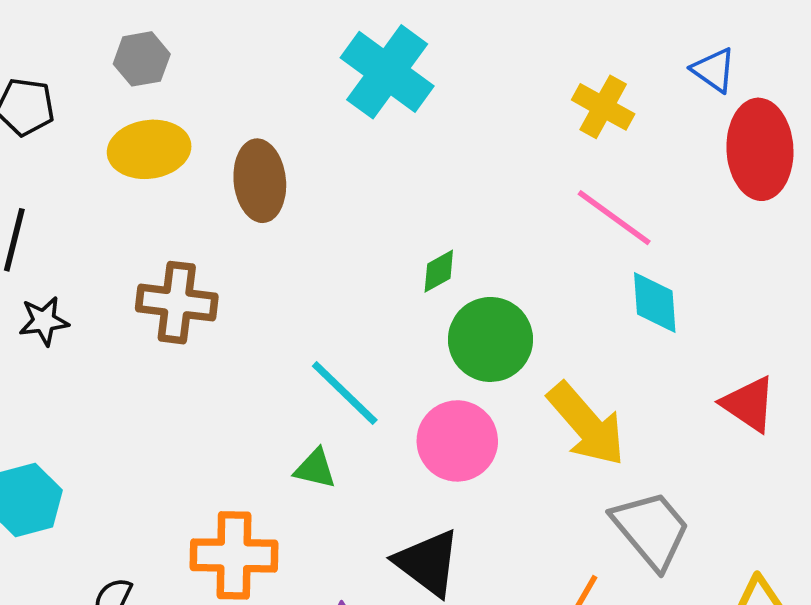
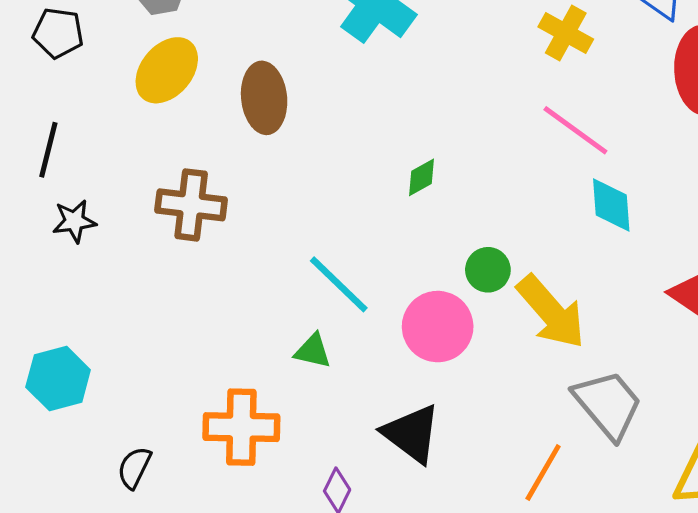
yellow ellipse: (149, 149) -> (167, 70), turned -42
green circle: (490, 339) -> (488, 270), moved, size x0.6

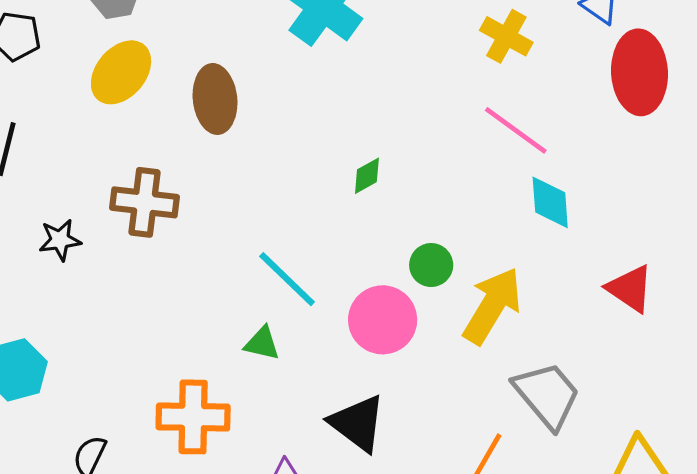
black star: (74, 221) -> (60, 240), moved
yellow arrow: (551, 312) -> (492, 306), turned -108

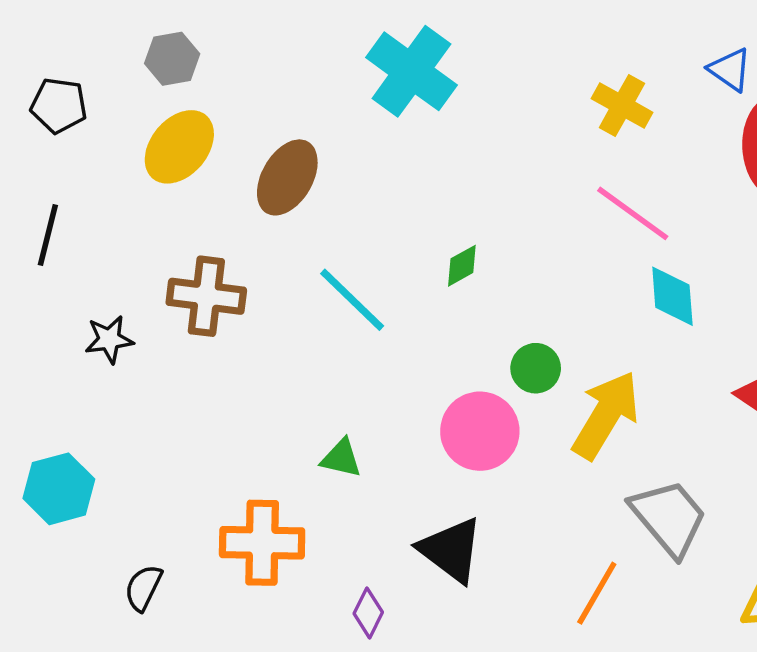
brown ellipse: (215, 99) -> (287, 177), turned 36
cyan line: (287, 279) -> (352, 300), moved

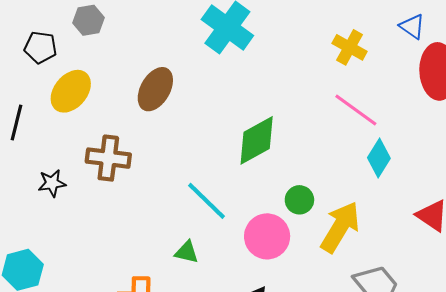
black pentagon: (59, 105) -> (40, 47), moved
yellow ellipse: (179, 147) -> (71, 91), moved
green diamond: (462, 266) -> (257, 140), size x2.0
cyan diamond: (672, 296) -> (379, 158), turned 36
cyan line: (352, 300) -> (207, 201), moved

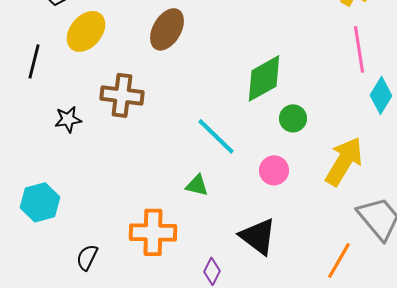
pink line: (356, 110) -> (359, 49), turned 45
green circle: (299, 200) -> (293, 118), moved
pink circle: (267, 236) -> (274, 170), size x0.7

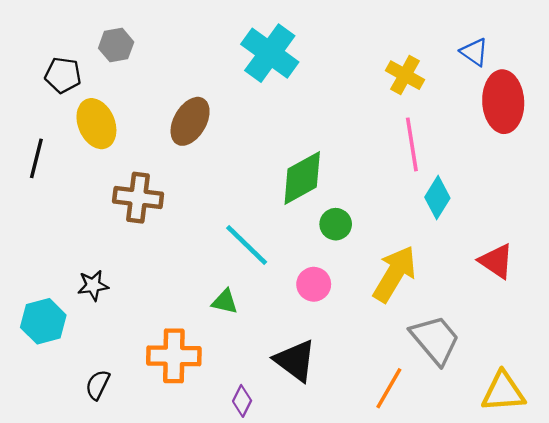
yellow ellipse: (86, 31) -> (96, 124), turned -63
black star: (68, 119) -> (93, 285), moved

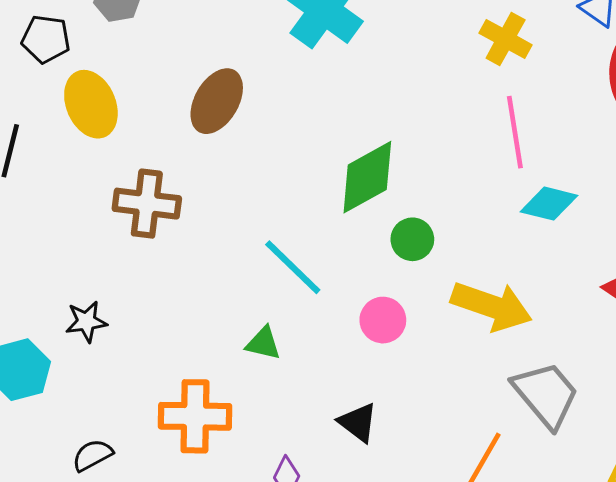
cyan diamond: (437, 198) -> (549, 204), turned 72
yellow arrow: (395, 274) -> (492, 306), turned 78
black triangle: (295, 361) -> (358, 423), size x0.7
black semicircle: (98, 385) -> (92, 455), turned 36

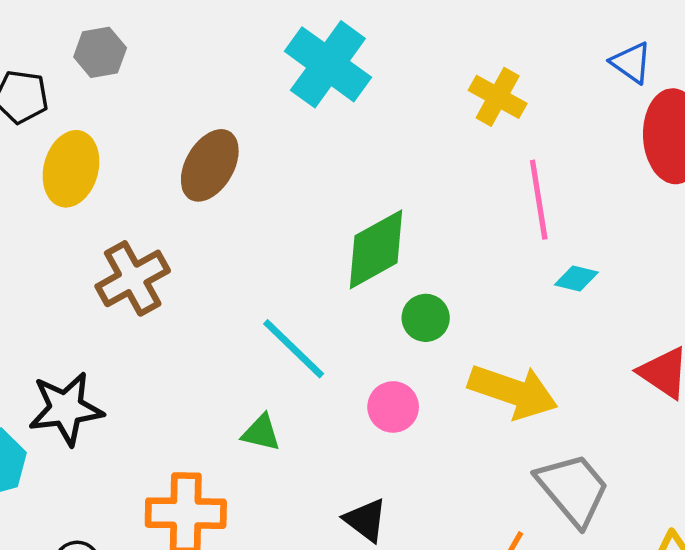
yellow cross: (506, 39) -> (498, 97), moved
yellow ellipse: (91, 104) -> (71, 169), turned 38
brown cross: (147, 204) -> (133, 278), turned -36
cyan diamond: (549, 204) -> (576, 278), size x0.7
black star: (86, 322) -> (66, 409), size x1.6

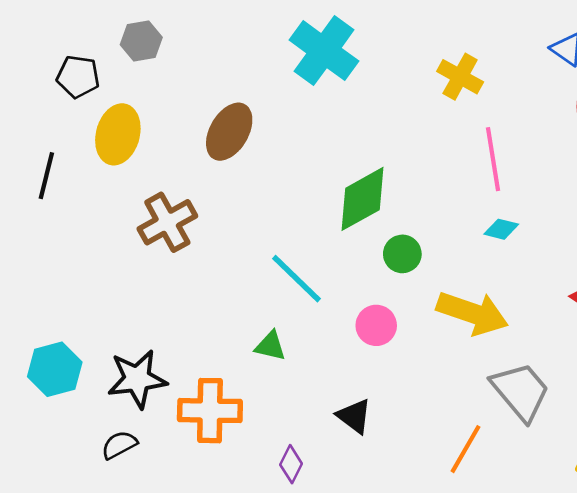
cyan diamond: (576, 278) -> (501, 229), moved
black star: (66, 409) -> (137, 379), moved

